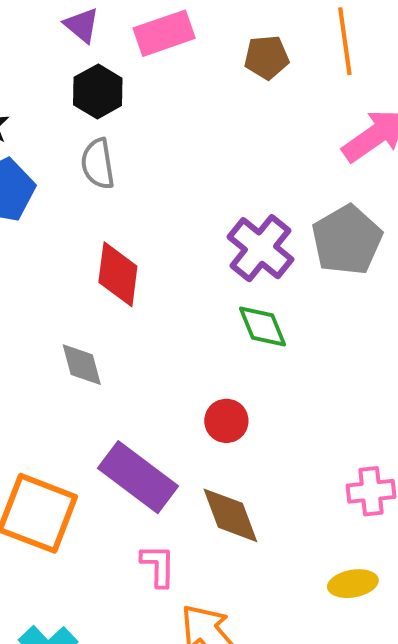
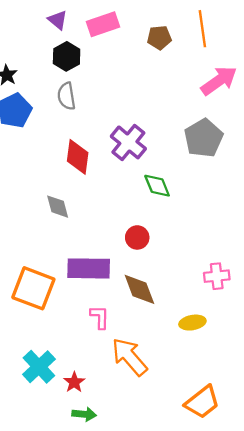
purple cross: (261, 248) -> (128, 142), moved
purple rectangle: (138, 477) -> (89, 268), turned -36
yellow ellipse: (353, 584) -> (192, 323), moved

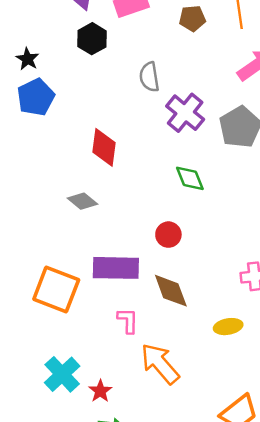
gray semicircle: (67, 96) -> (149, 77), moved
purple cross: (128, 142) -> (185, 113), moved
gray diamond: (58, 207) -> (82, 201), turned -36

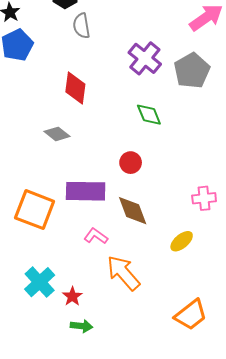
gray semicircle: (149, 77) -> (82, 26), moved
pink L-shape: (128, 321) -> (96, 236), turned -55
yellow ellipse: (228, 327) -> (182, 241), turned -30

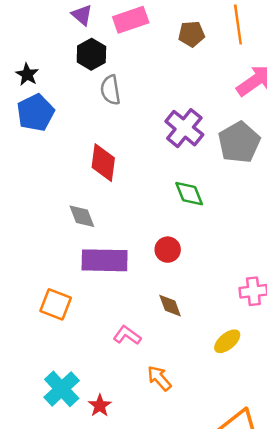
gray diamond: (57, 134) -> (82, 216), turned 30
purple rectangle: (86, 191) -> (105, 260), moved
orange square: (35, 210) -> (56, 304), size x0.7
brown diamond: (133, 211) -> (170, 306), size x0.7
orange arrow: (123, 273) -> (159, 378), size x0.6

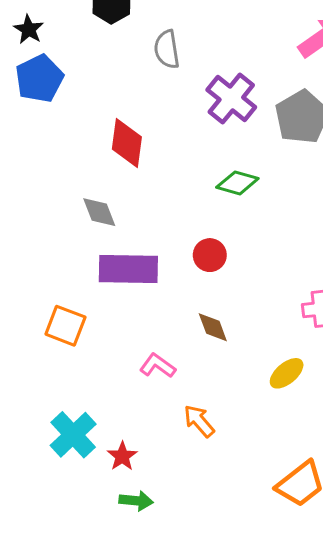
gray semicircle: (110, 90) -> (167, 49), moved
green diamond: (189, 194) -> (237, 183), turned -52

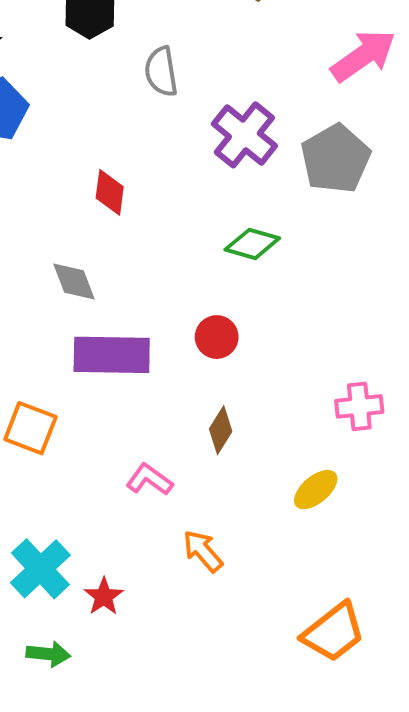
red diamond: (127, 143) -> (110, 192), size x0.7
brown diamond: (213, 327) -> (221, 430), turned 52
green arrow: (136, 501) -> (48, 654), moved

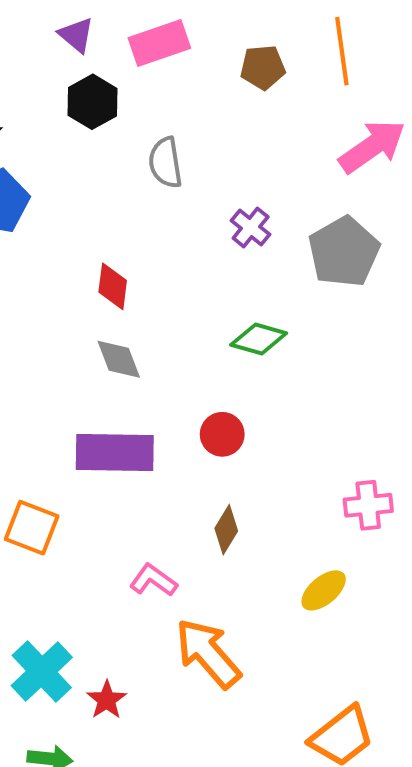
purple cross: (244, 135) -> (251, 228), size x0.6
gray diamond: (74, 282) -> (119, 359), moved
orange arrow: (203, 551) -> (208, 653), size x1.6

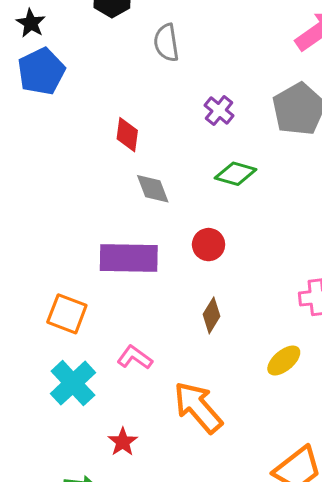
purple cross: (251, 228) -> (219, 111), moved
gray diamond: (119, 359) -> (153, 189), moved
pink L-shape: (153, 580) -> (135, 357), moved
cyan cross: (42, 672) -> (73, 383), moved

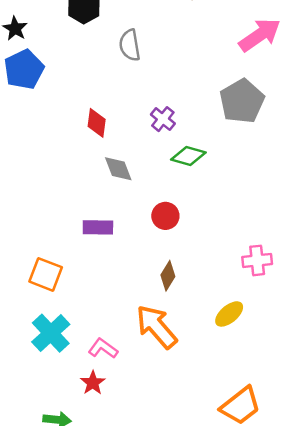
purple cross: (219, 111) -> (163, 119), moved
purple rectangle: (129, 258) -> (98, 227), size x0.6
pink L-shape: (135, 357) -> (103, 348), moved
orange arrow: (198, 407) -> (156, 327), moved

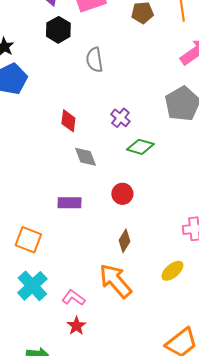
red star: (93, 383) -> (76, 326), moved

